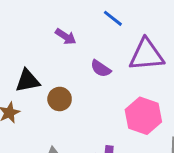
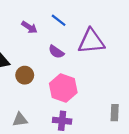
blue line: (113, 18) -> (59, 20), moved
pink hexagon: (143, 116) -> (63, 88), moved

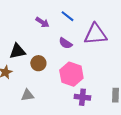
gray triangle: (20, 120) -> (27, 95), moved
purple cross: (62, 121) -> (82, 97), moved

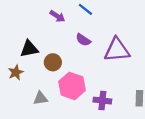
purple triangle: (95, 34) -> (117, 50), moved
pink hexagon: (71, 74) -> (72, 86), moved

